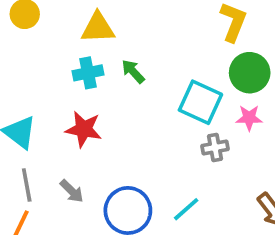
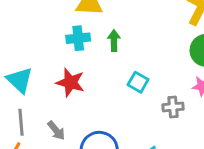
green arrow: (133, 71) -> (114, 41), turned 36
cyan square: (200, 102) -> (138, 82), moved, size x0.6

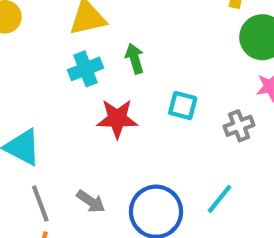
red star: (70, 82) -> (117, 119), moved

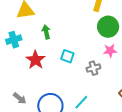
cyan cross: (86, 69) -> (14, 40), moved
red star: (117, 119) -> (36, 60), turned 30

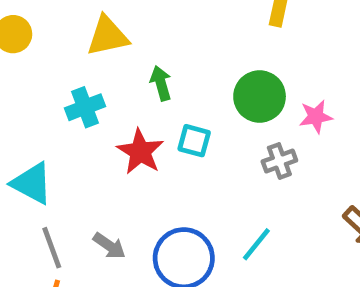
green circle: (108, 27) -> (260, 96), moved
cyan square: (67, 56) -> (194, 141), moved

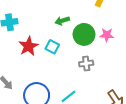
green arrow: (161, 83) -> (62, 21), moved, turned -104
pink star: (316, 117) -> (107, 35), moved

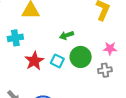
green circle: (84, 34) -> (81, 57), moved
gray cross: (86, 64) -> (105, 70), moved

